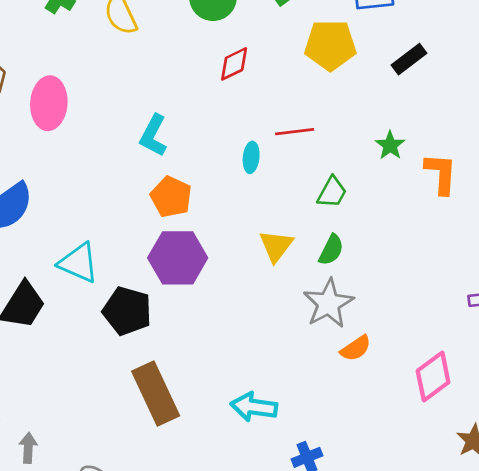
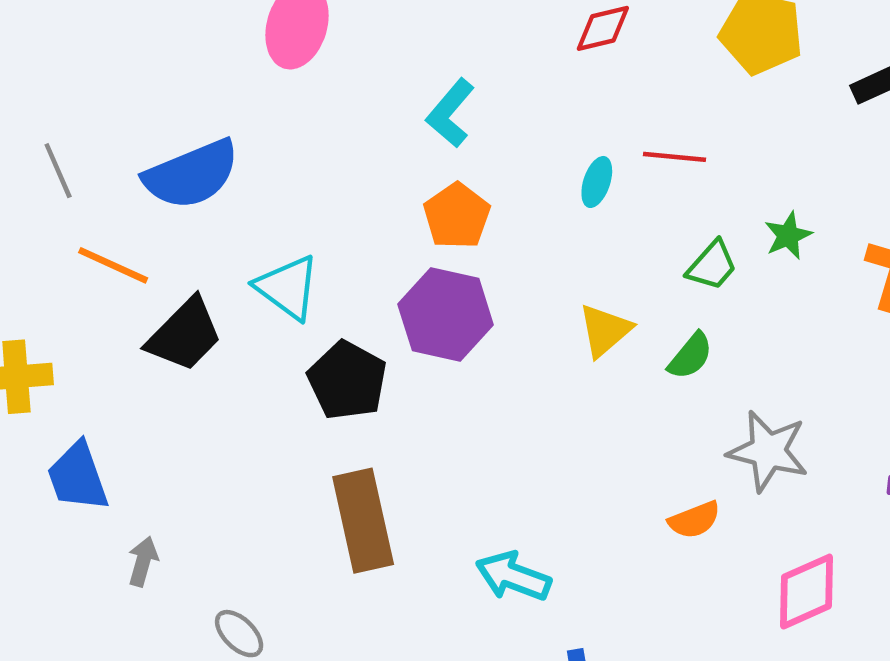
green star: (390, 145) -> (788, 236), moved
gray star: (328, 303) -> (768, 451), moved, turned 30

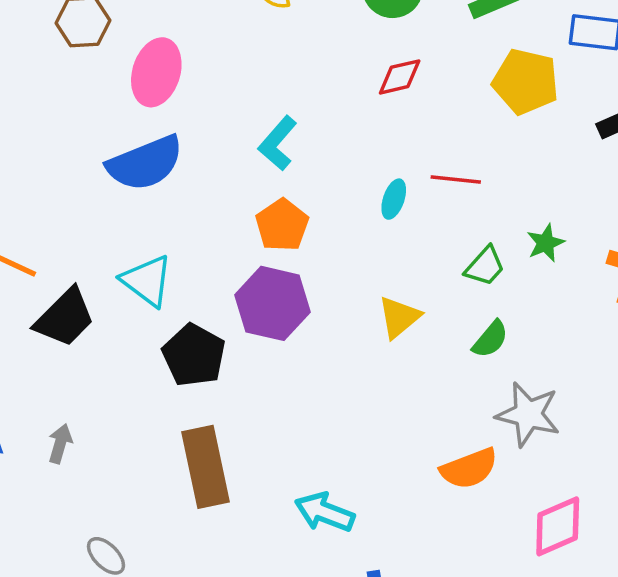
blue semicircle: (192, 174) -> (145, 163), moved
green semicircle: (690, 356) -> (490, 339), moved
orange semicircle: (694, 520) -> (469, 469), size x1.4
gray arrow: (143, 561) -> (60, 444), moved

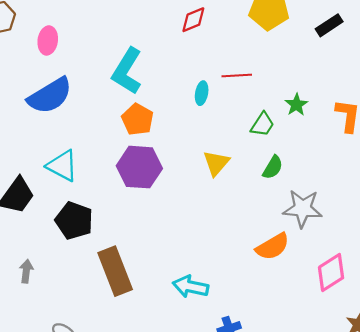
pink ellipse: (156, 72) -> (48, 40), size x0.7
cyan L-shape: (278, 143) -> (127, 71), size x1.4
black pentagon: (194, 355) -> (74, 221), moved

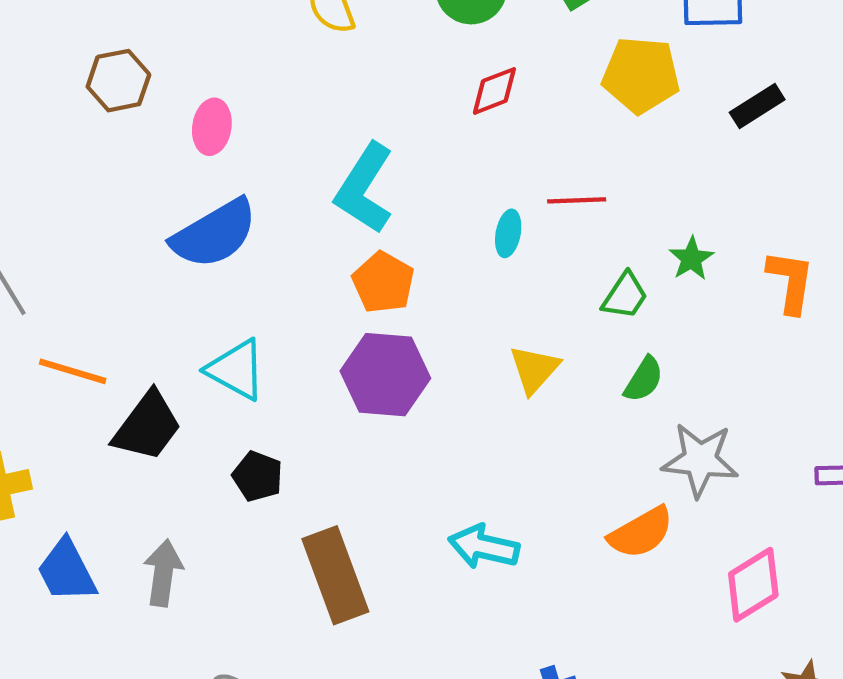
black pentagon: (74, 221) -> (258, 476), size x0.7
gray arrow: (26, 271) -> (163, 573), size x1.4
cyan arrow: (191, 287) -> (484, 547), moved

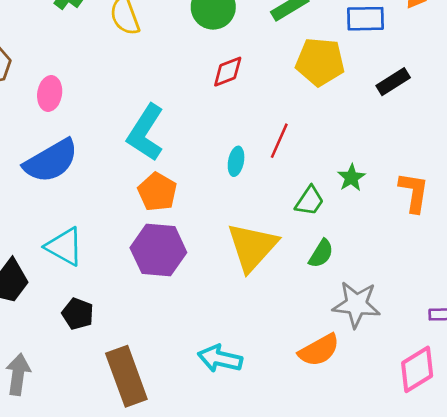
red line: (577, 200) -> (279, 141), turned -64
yellow triangle: (534, 369) -> (252, 247), size x1.6
pink diamond: (753, 585) -> (417, 369), moved

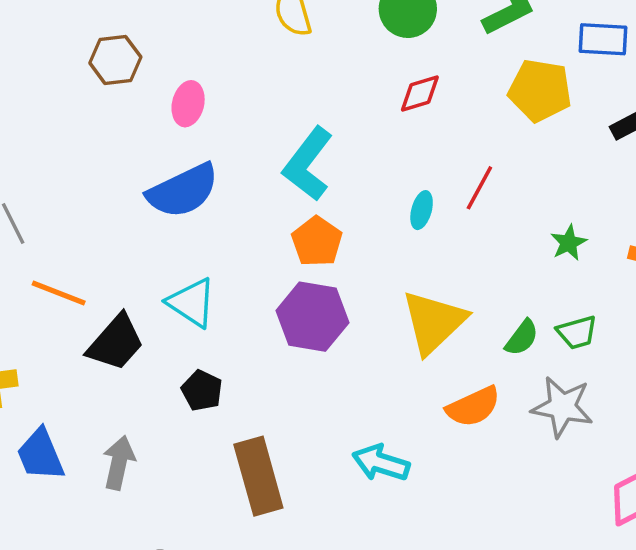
green trapezoid: (309, 201) -> (577, 332), moved, turned 36
orange semicircle: (319, 350) -> (473, 407), moved

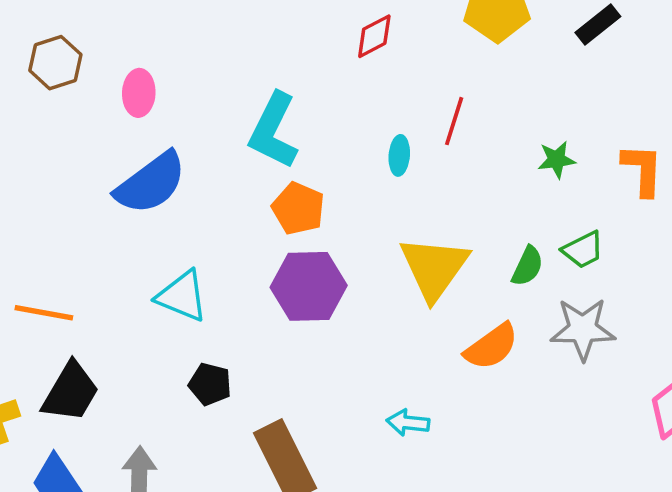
green star: (569, 243) -> (557, 160), turned 30
black trapezoid: (116, 343) -> (71, 392), moved
cyan arrow: (381, 463) -> (408, 423), size x0.7

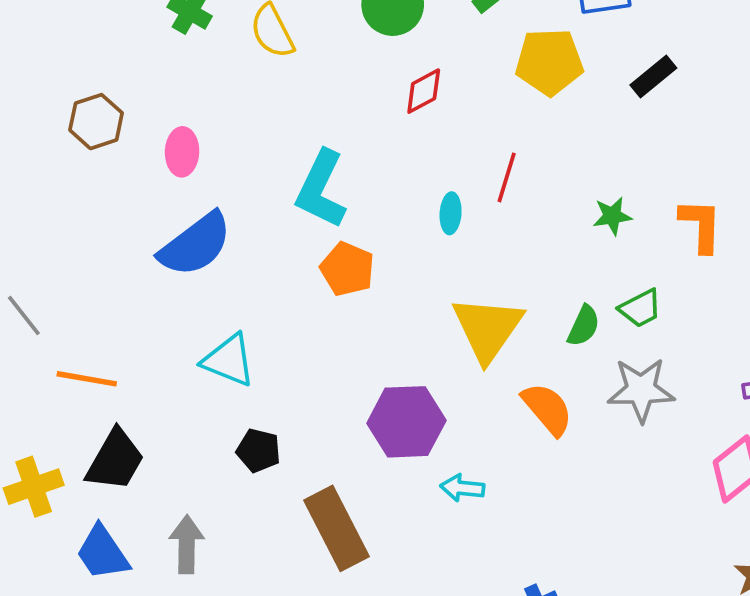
purple hexagon: (309, 286) -> (406, 422), moved
orange semicircle: (491, 347) -> (547, 409), turned -94

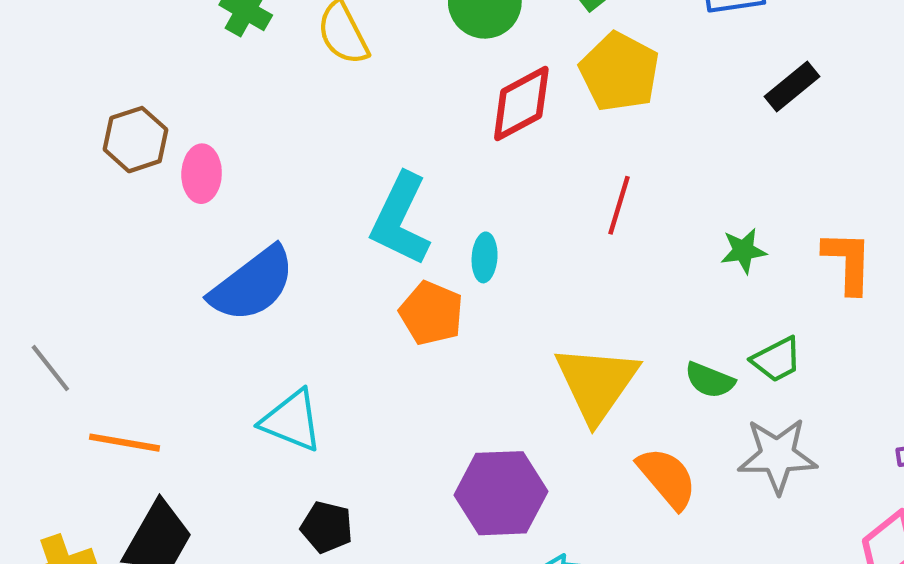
yellow pentagon: (549, 62) -> (619, 72), moved, turned 30
red diamond: (424, 91) -> (521, 104), size x1.4
pink ellipse: (182, 152) -> (202, 174), moved
cyan ellipse: (451, 213) -> (485, 257), moved
green semicircle: (584, 326) -> (710, 380), turned 87

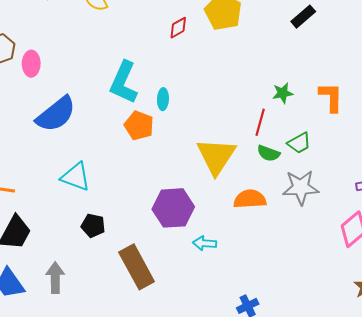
red diamond: (521, 104) -> (178, 28), size x0.6
red line: (619, 205) -> (260, 122), moved
orange semicircle: (667, 478) -> (250, 199), turned -52

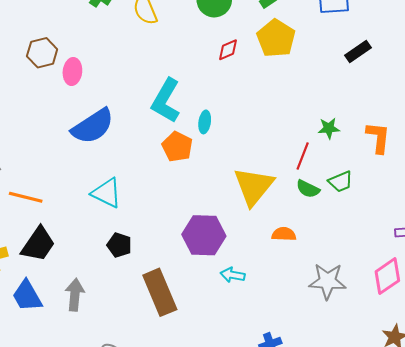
gray star: (301, 187) -> (327, 281), moved
orange semicircle: (250, 199) -> (284, 234), size x0.7

